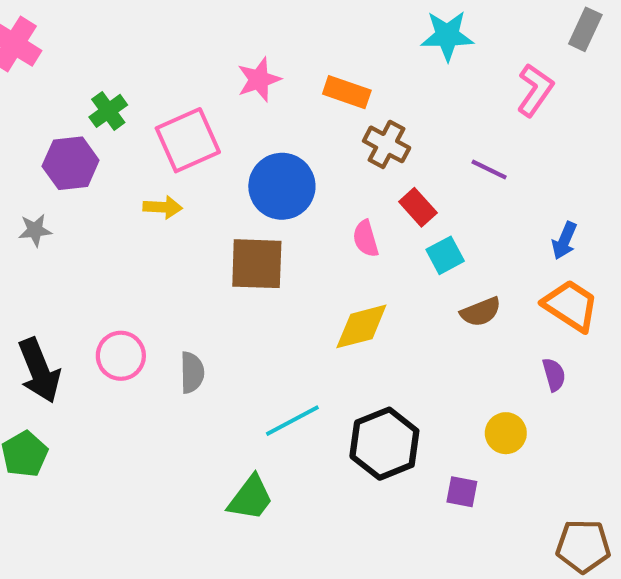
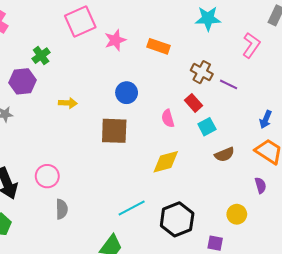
pink square: (188, 140) -> (80, 22), moved
brown cross: (387, 144) -> (202, 72), moved
blue circle: (282, 186) -> (127, 93), size x0.7
gray semicircle: (192, 372) -> (62, 209), moved

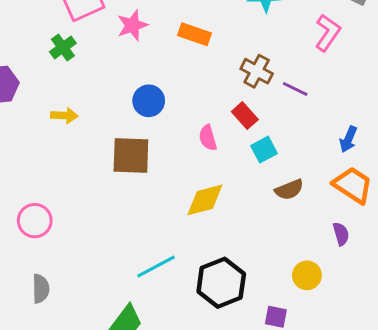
green cross: (41, 56) -> (63, 48), moved
gray semicircle: (62, 209) -> (41, 289), moved

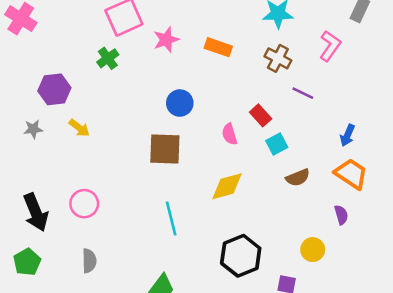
brown cross: (257, 71) -> (278, 58), moved
yellow arrow: (64, 116) -> (79, 128), moved, turned 35
cyan line: (156, 266) -> (171, 219), moved, turned -76

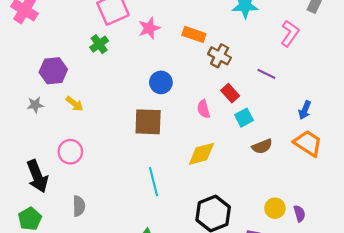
brown cross: (278, 58) -> (220, 56), moved
pink circle: (84, 204) -> (70, 152), moved
purple semicircle: (341, 215) -> (299, 214), moved
gray semicircle: (89, 261) -> (79, 206), moved

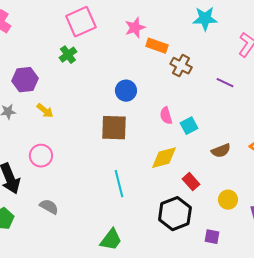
pink star: (149, 28) -> (135, 28), moved
red rectangle: (230, 93) -> (191, 182), moved
cyan square: (244, 118) -> (189, 126), moved
gray semicircle: (79, 206) -> (49, 207), turned -60
yellow circle: (275, 208) -> (228, 200), moved

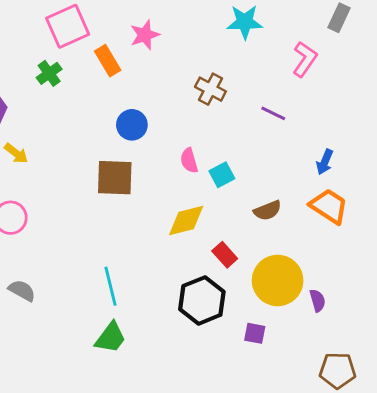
orange rectangle: (157, 46) -> (108, 61), moved, turned 40
cyan line: (119, 184) -> (110, 286), moved
yellow circle: (228, 200) -> (278, 280), size x1.8

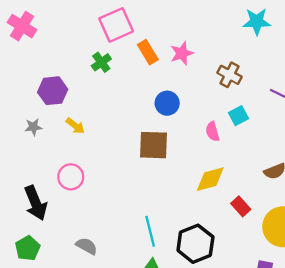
pink star: (145, 35) -> (182, 53), moved
cyan square: (222, 175) -> (239, 116), moved
gray semicircle: (22, 290) -> (87, 246), moved
black hexagon: (202, 300) -> (195, 244), moved

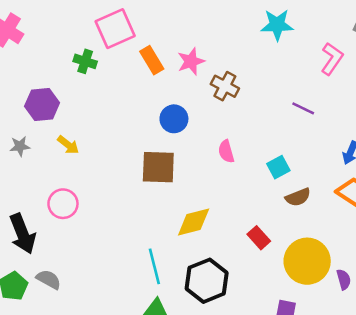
green cross: (101, 62) -> (85, 61), moved, turned -36
brown cross: (229, 75) -> (225, 86), moved
cyan square: (239, 116) -> (278, 167), moved
yellow diamond: (210, 179) -> (194, 222), moved
gray semicircle: (87, 246) -> (49, 279), moved

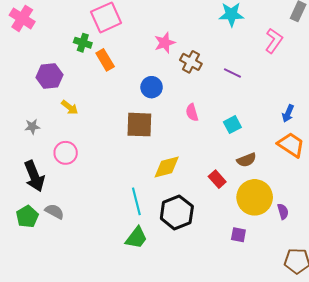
orange rectangle: (152, 60) -> (105, 60), moved
purple line: (303, 108) -> (232, 73), moved
gray star: (20, 146) -> (32, 127), moved
brown semicircle: (298, 197) -> (247, 160), moved

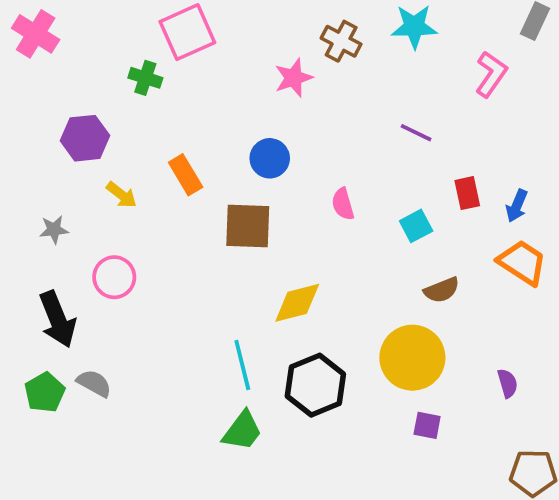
orange rectangle: (105, 60) -> (186, 175), moved
brown cross: (191, 62) -> (341, 41), moved
red rectangle: (217, 179) -> (467, 193), moved, turned 30
yellow circle: (255, 197) -> (412, 358), moved

